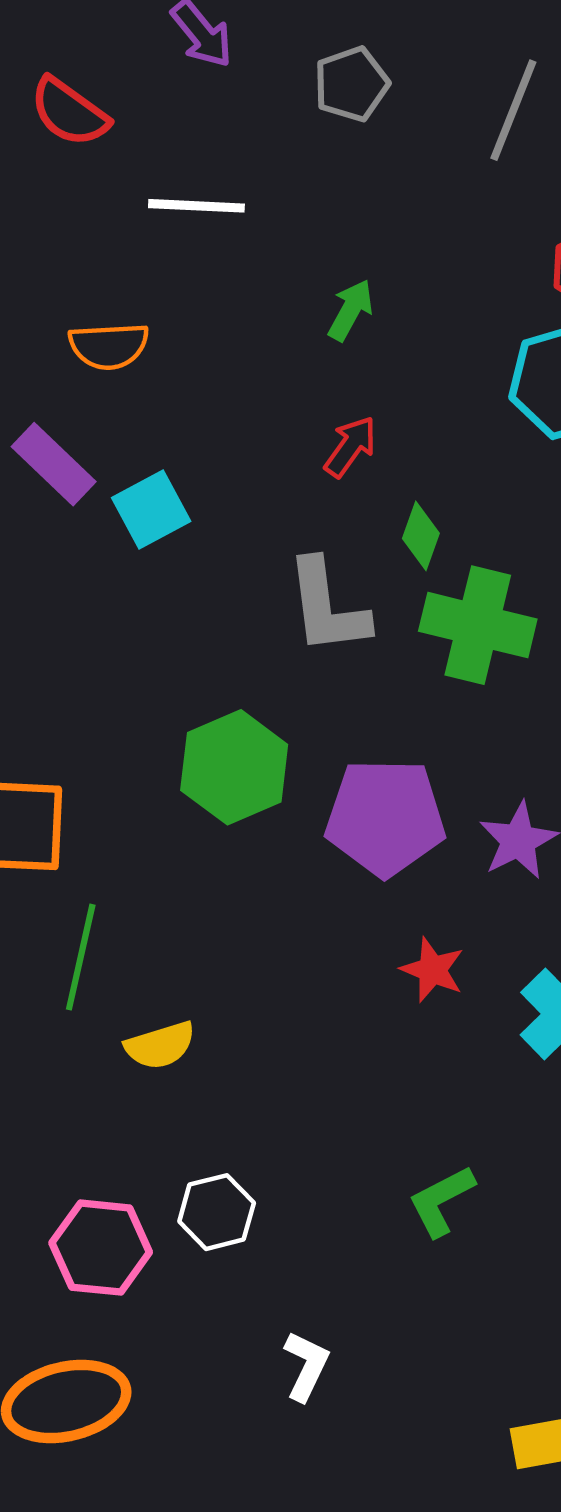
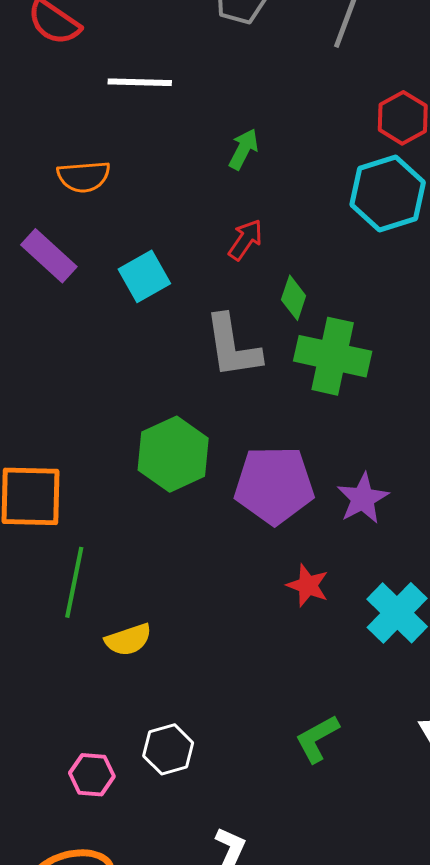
cyan square: (151, 510) -> (144, 276), moved
pink hexagon: (101, 1248) -> (92, 775), size x0.7

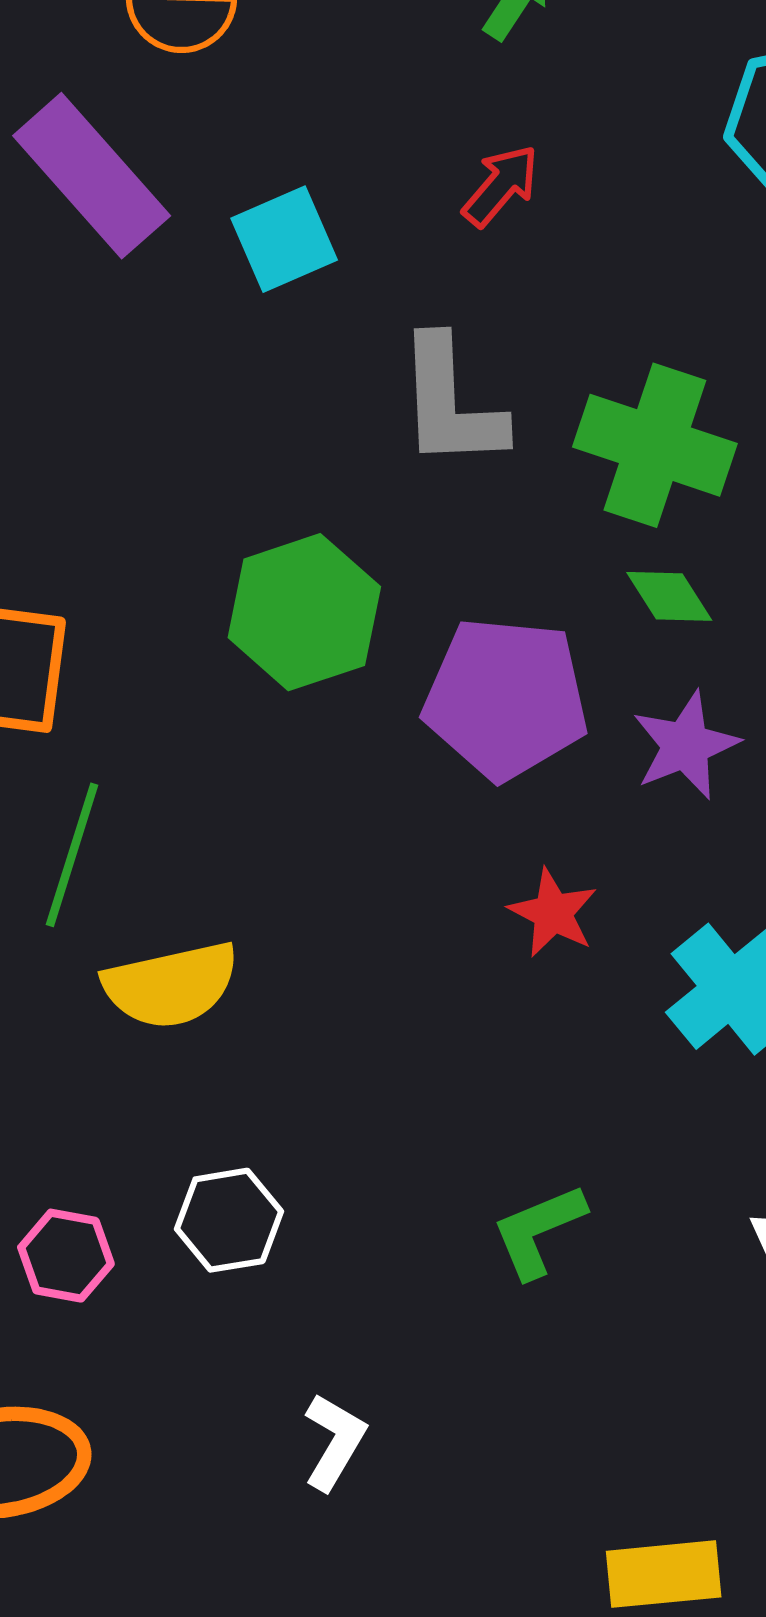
purple rectangle: (49, 256) -> (92, 176), size x1.4
green diamond: (294, 298) -> (669, 596), moved, turned -57
yellow semicircle: (128, 640) -> (171, 985), size x1.4

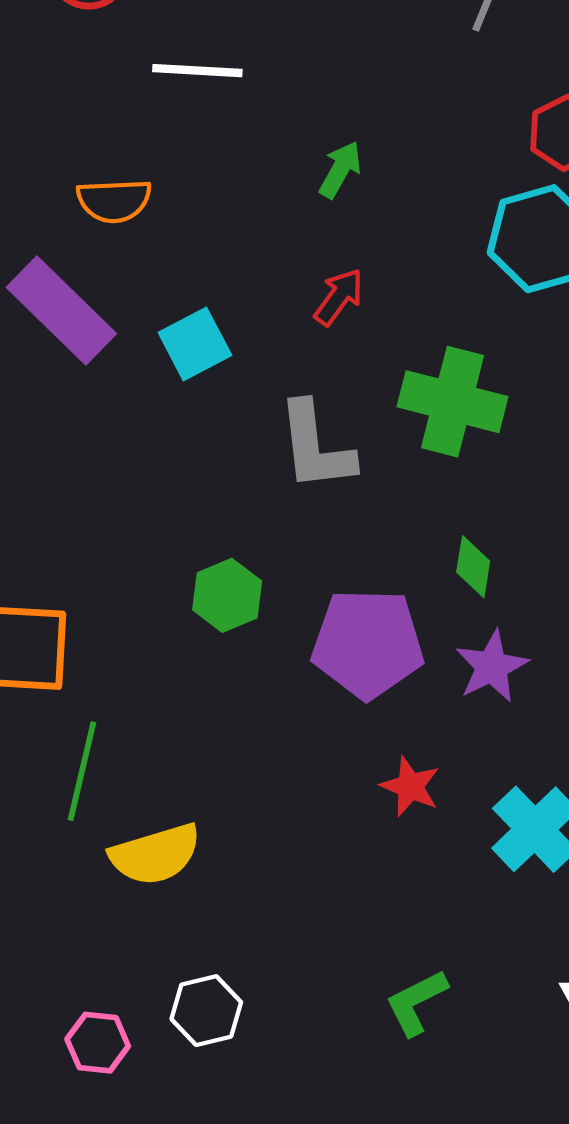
green cross: (655, 445) -> (453, 402), moved
green diamond: (669, 596) -> (473, 567), turned 46
green hexagon: (304, 612) -> (227, 595), size x0.7

